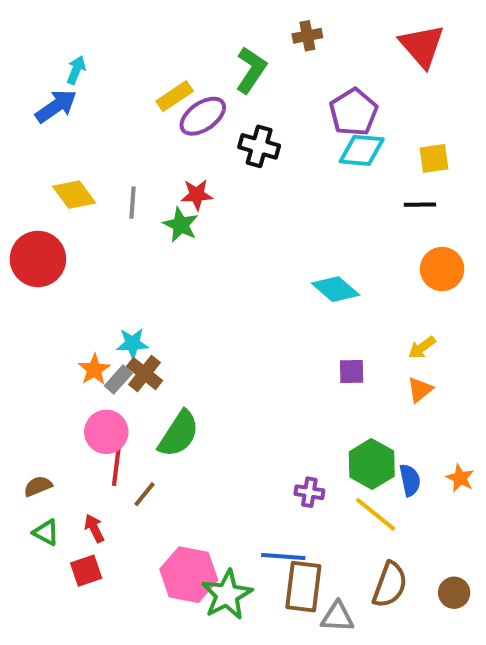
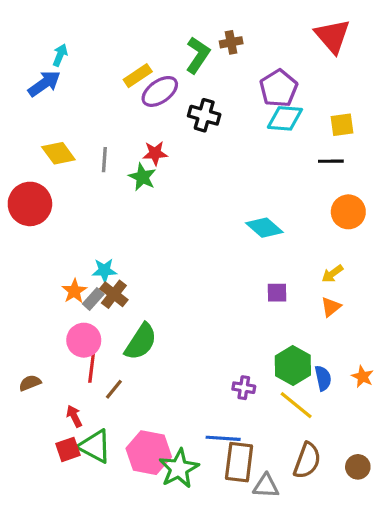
brown cross: (307, 36) -> (231, 42), moved
green triangle: (46, 532) -> (95, 446), moved, size x1.6

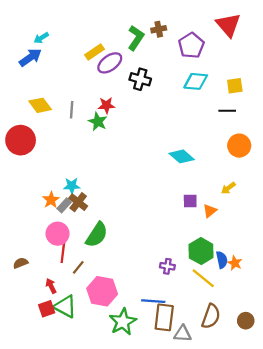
cyan arrow: (60, 55) -> (41, 38), turned -144
purple pentagon: (279, 88) -> (191, 45), moved
orange triangle: (331, 307) -> (210, 211), moved
orange star: (363, 377) -> (235, 263), moved
pink hexagon: (149, 453) -> (102, 291), moved

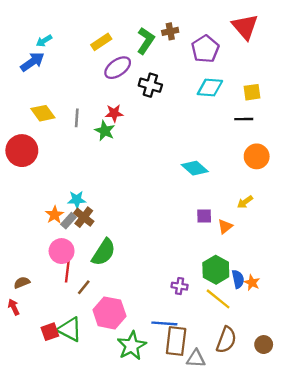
yellow rectangle: (95, 52) -> (101, 42), moved
red arrow: (51, 286) -> (14, 307), moved

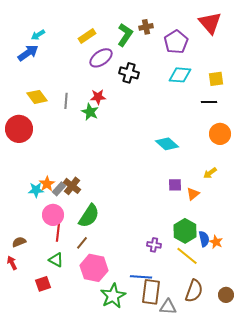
cyan star: (77, 200) -> (36, 190), moved
brown line: (84, 287) -> (82, 243), moved
green triangle: (70, 329) -> (56, 260), moved, size x0.7

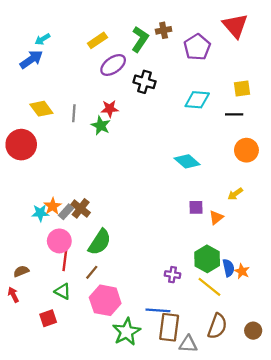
cyan diamond: (180, 75) -> (197, 100), moved

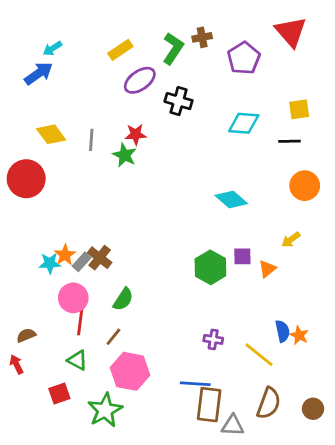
green semicircle: (100, 242) -> (123, 299), size x0.7
green hexagon: (207, 259) -> (210, 267), moved
green star: (127, 332) -> (105, 410), moved

